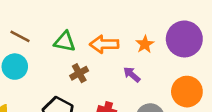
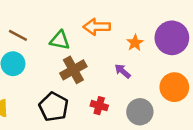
orange arrow: (104, 44) -> (97, 27), moved
brown cross: (79, 73) -> (73, 70), size x1.5

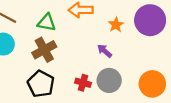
brown cross: (73, 70) -> (44, 50), moved
orange circle: (174, 87) -> (152, 84), moved
gray circle: (140, 112) -> (109, 80), moved

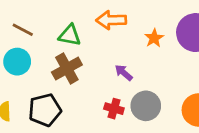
purple arrow: (105, 51) -> (124, 73), moved
black pentagon: (41, 84) -> (45, 110), moved, turned 30

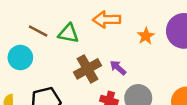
brown line: (23, 30) -> (38, 31), moved
brown cross: (67, 68) -> (88, 69), moved

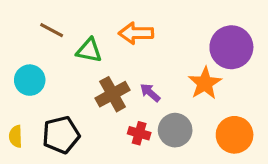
brown line: (38, 31) -> (52, 30), moved
orange star: (146, 36) -> (205, 83), moved, size x1.5

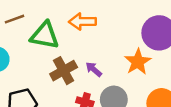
brown line: (52, 30) -> (15, 19), turned -48
green triangle: (89, 50) -> (45, 35), size x1.4

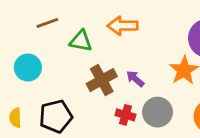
green triangle: (45, 35) -> (81, 41), size x0.7

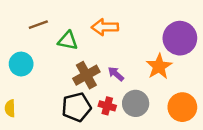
black pentagon: (56, 116) -> (76, 107), moved

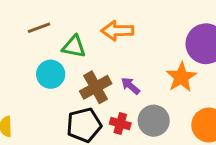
cyan circle: (21, 64) -> (51, 74), moved

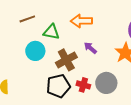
purple arrow: (130, 86) -> (90, 48), moved

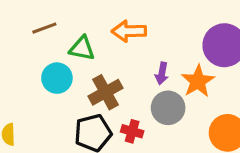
purple arrow: (90, 48) -> (162, 73), moved, turned -120
gray circle: (106, 83) -> (168, 108), moved

